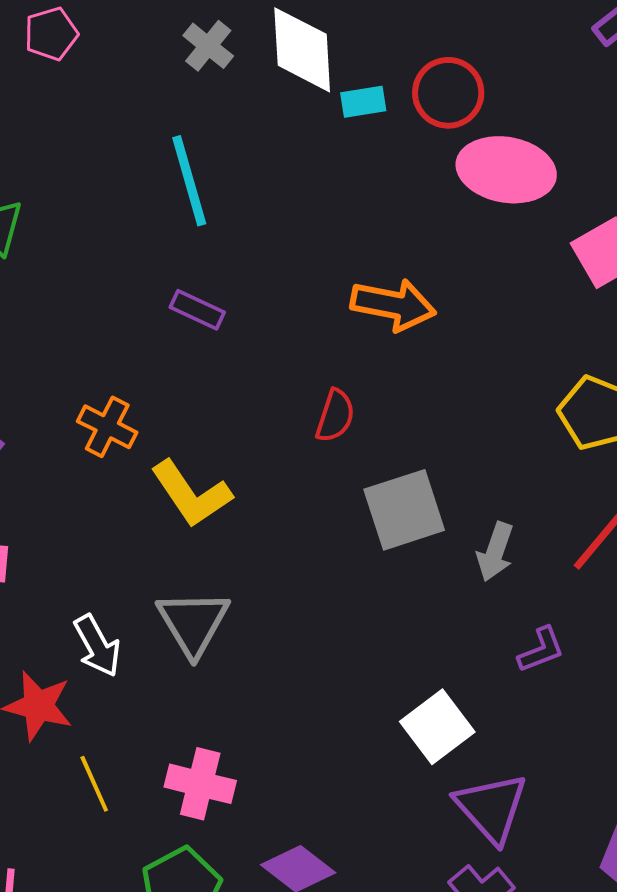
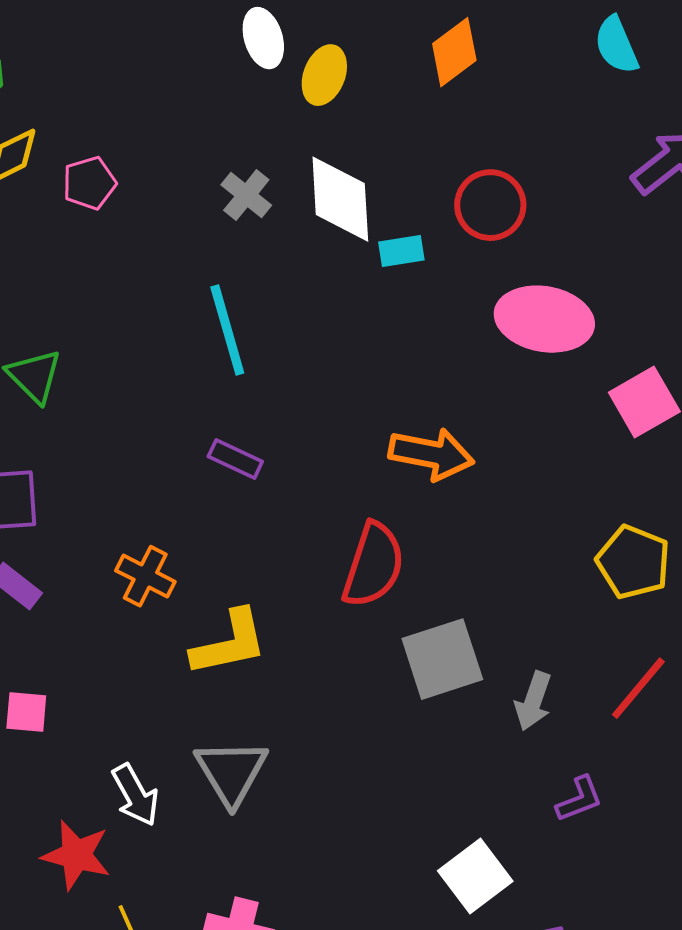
red circle: (448, 93) -> (490, 205), moved
red semicircle: (335, 416) -> (373, 565), size x1.6
yellow L-shape: (191, 494) -> (229, 643), turned -68

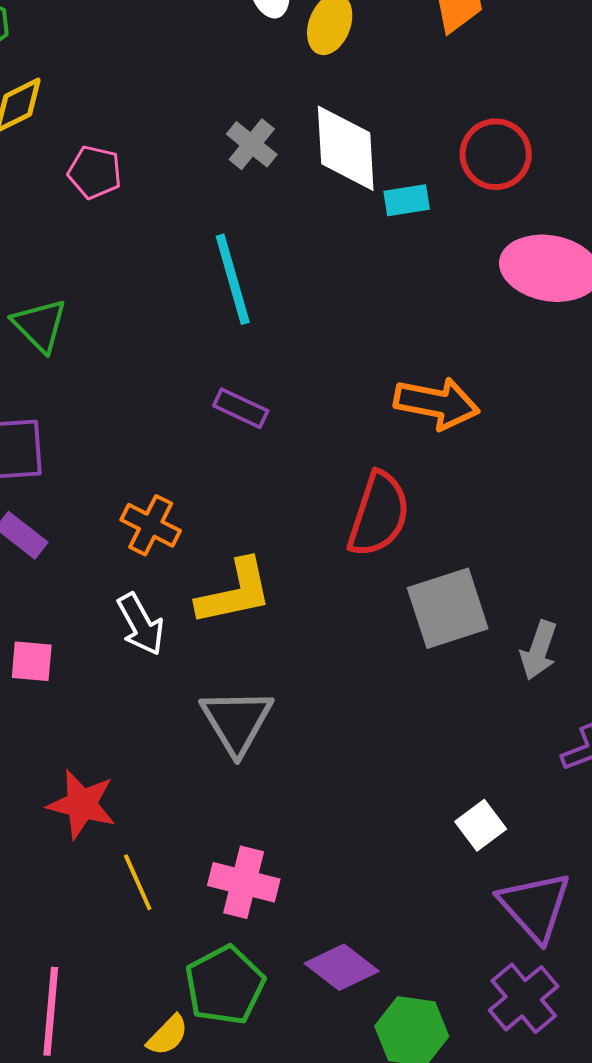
pink pentagon: (89, 183) -> (95, 172), moved, turned 30
white arrow: (135, 795) -> (141, 624), moved
white square: (475, 876) -> (481, 825), size x0.7

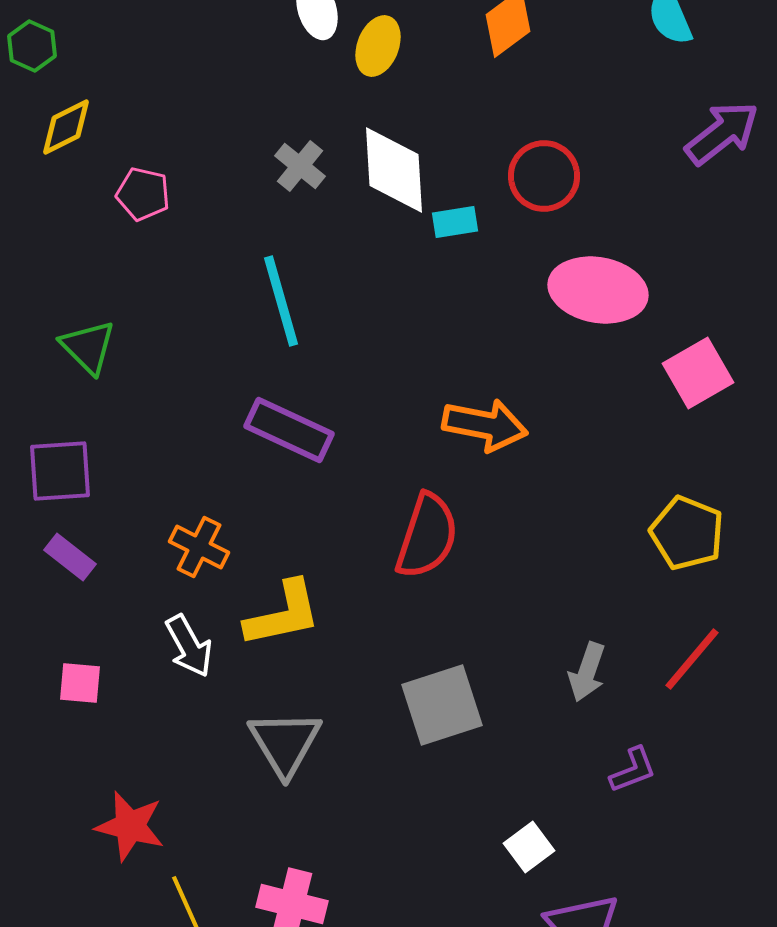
purple rectangle: (241, 408) -> (289, 430), size x1.6
gray square: (448, 608) -> (442, 705), moved

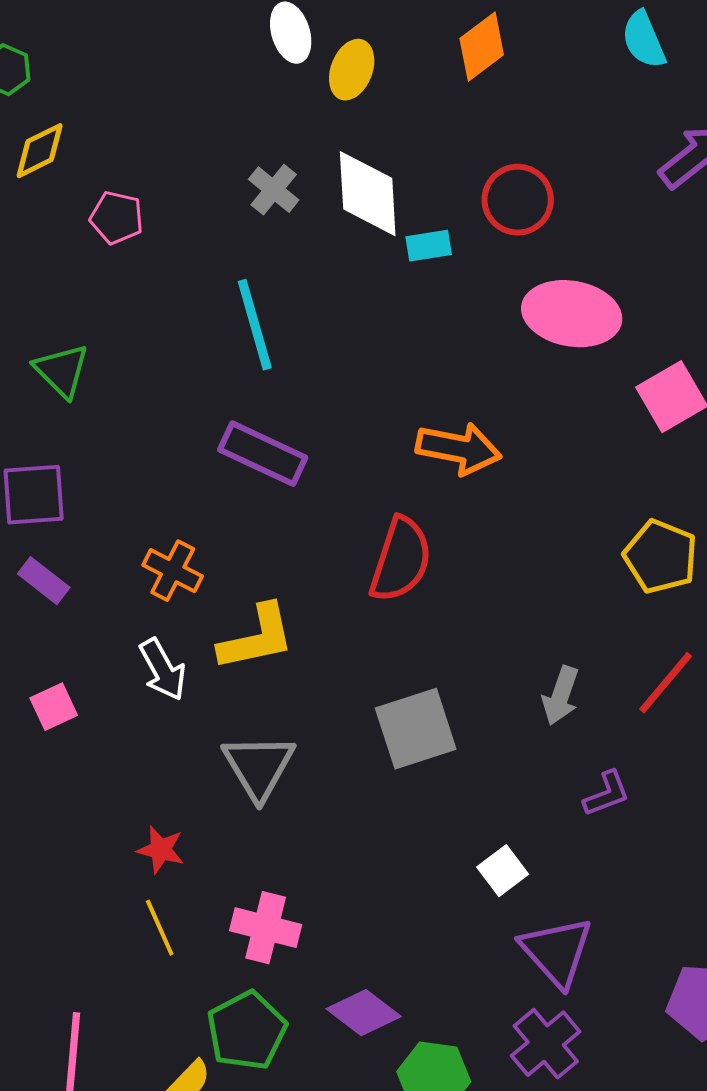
pink square: (80, 683) -> (54, 707), turned -30
red star: (130, 826) -> (161, 850), moved, size x0.7

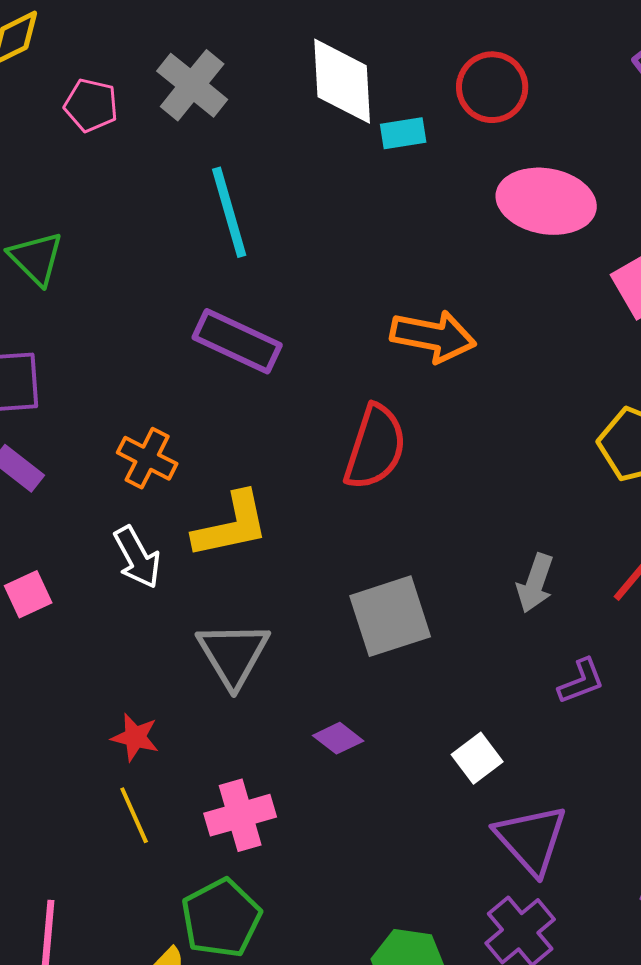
gray cross: (274, 190) -> (192, 85), moved, size x1.4
pink cross: (266, 928) -> (240, 815), turned -30
purple diamond: (364, 1013) -> (338, 738), moved, size x0.7

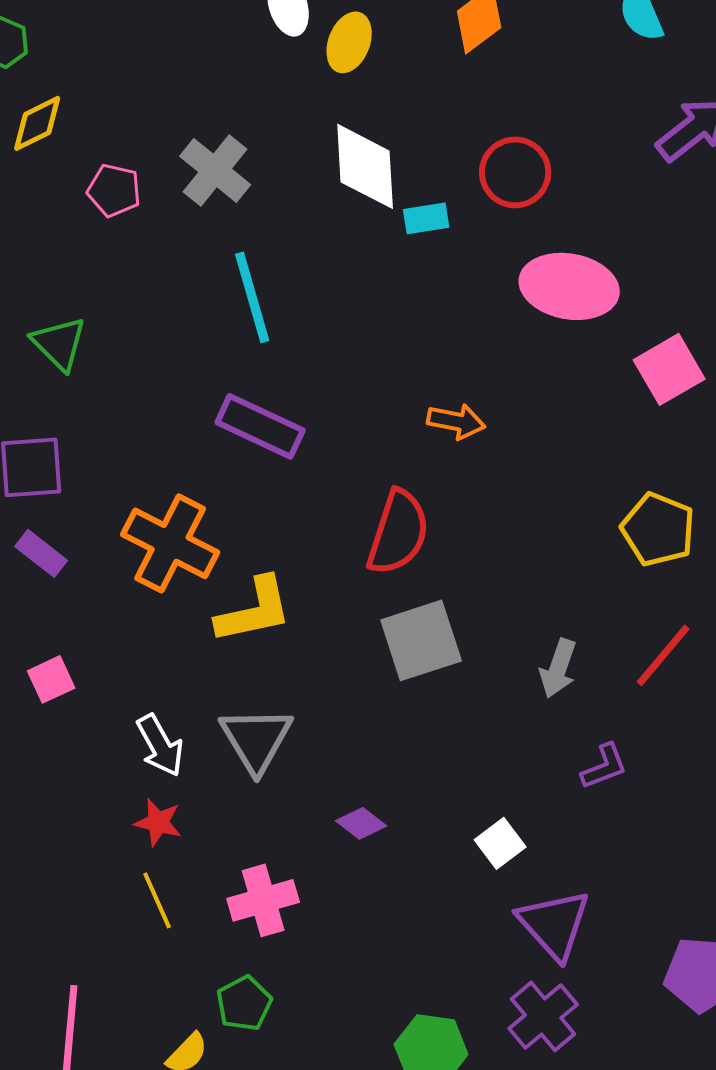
orange arrow: (433, 336) -> (456, 421), size x0.7
orange cross: (147, 458) -> (170, 543), size x1.6
white arrow: (137, 557) -> (160, 745), moved
gray square: (390, 616) -> (421, 640), moved
green pentagon: (221, 918) -> (244, 1003), size x0.7

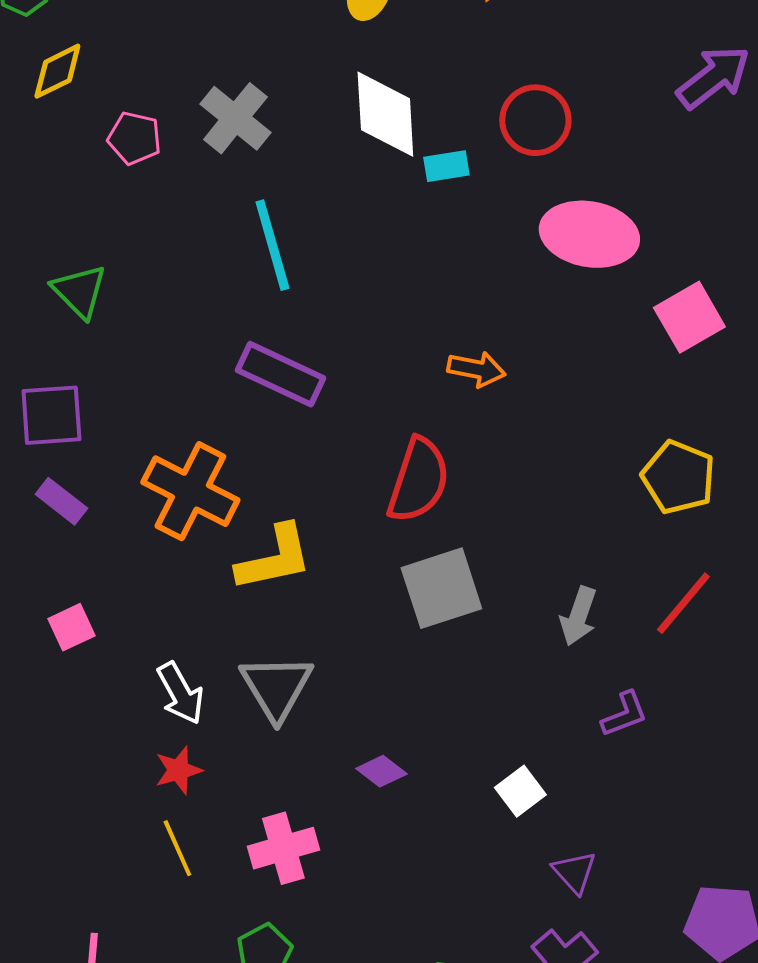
red star: (158, 822) -> (178, 770), turned -30
purple triangle: (554, 924) -> (574, 872), size x0.6

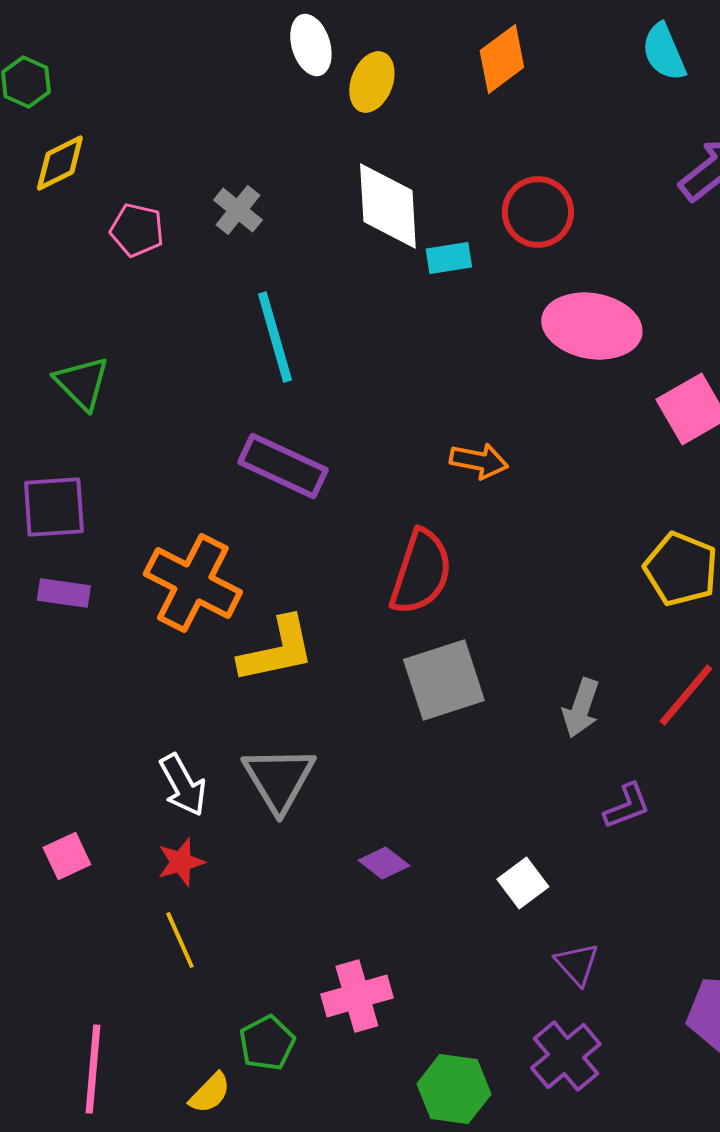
gray cross: (235, 118) -> (238, 210), size x0.7
purple rectangle: (61, 501) -> (64, 593), turned -30
pink square: (71, 627) -> (67, 856), moved
pink cross: (283, 848) -> (357, 996), moved

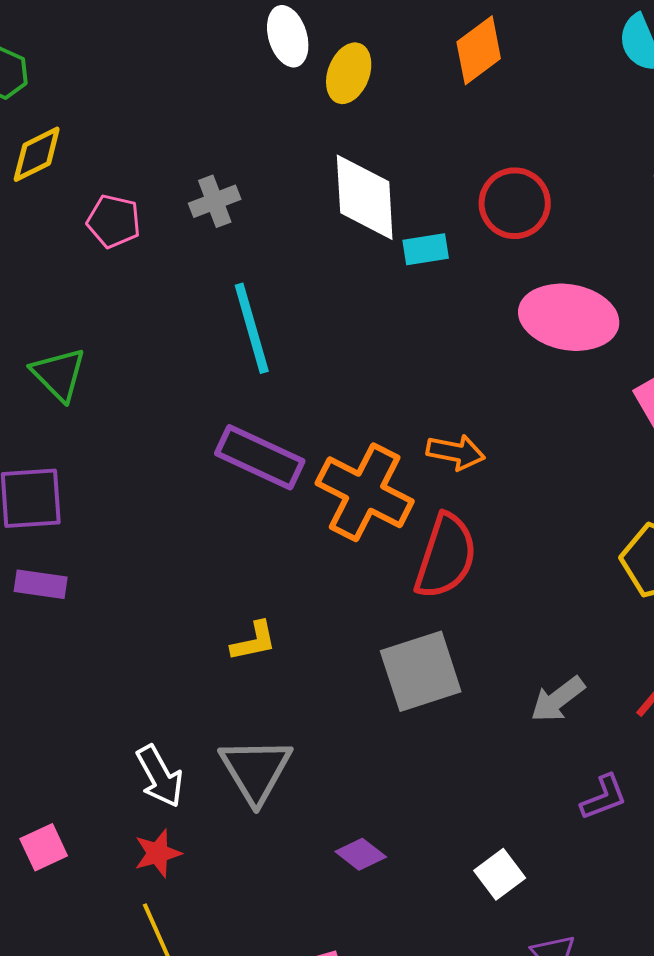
gray cross: (238, 210) -> (215, 201), turned 30
red semicircle: (421, 572) -> (446, 556), moved
orange cross: (193, 583) -> (365, 492), moved
yellow L-shape: (277, 650) -> (254, 641), size x0.6
gray arrow: (581, 708) -> (558, 699), turned 34

